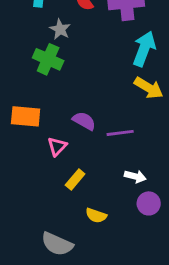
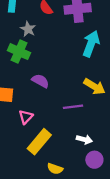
yellow arrow: (149, 88) -> (94, 86), moved
purple semicircle: (84, 121) -> (40, 81), moved
yellow rectangle: (75, 179) -> (39, 142), size x1.6

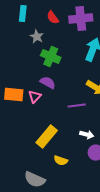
green cross: (19, 52) -> (51, 57), moved
pink triangle: (26, 117) -> (35, 97), moved

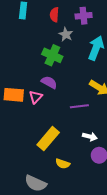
red semicircle: (53, 18) -> (54, 15), turned 40
purple cross: (81, 19) -> (84, 16), size x0.7
gray star: (37, 37) -> (66, 34), moved

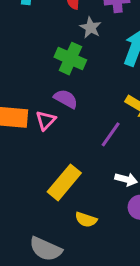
purple line: (79, 106) -> (111, 134), turned -48

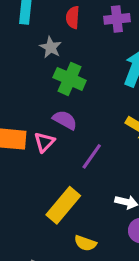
gray star: (91, 28) -> (51, 47), moved
purple line: (111, 134) -> (92, 156), moved

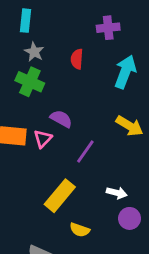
red semicircle: (73, 17) -> (77, 59), moved
gray star: (51, 47) -> (34, 52), moved
green cross: (70, 79) -> (30, 82), moved

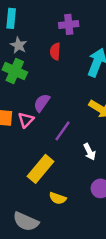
purple cross: (108, 28) -> (69, 24), moved
purple semicircle: (61, 119) -> (42, 103), turned -84
white arrow: (117, 193) -> (89, 152), moved, turned 49

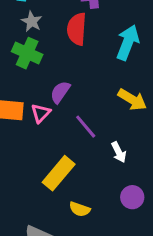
red semicircle: (55, 51) -> (77, 29), size x1.5
purple line: (63, 131) -> (86, 127), turned -75

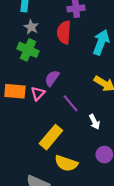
yellow semicircle: (80, 209) -> (66, 163), size x1.5

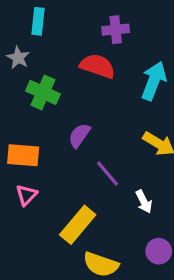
gray star: (31, 27) -> (18, 58), moved
red semicircle: (64, 32) -> (98, 66), turned 105
pink triangle: (38, 93) -> (26, 195), moved

